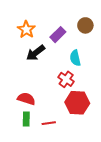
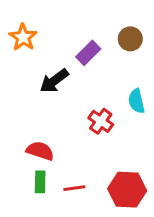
orange star: (26, 29) -> (23, 37), moved
cyan semicircle: (75, 58) -> (137, 101), moved
red hexagon: (77, 103) -> (127, 190), moved

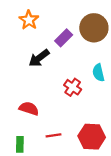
orange star: (23, 37) -> (29, 20), moved
brown circle: (130, 39) -> (94, 28), size x1.6
green rectangle: (40, 182) -> (20, 144), moved

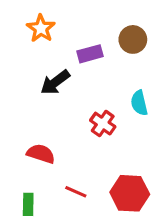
brown circle: (94, 28) -> (133, 39), size x0.7
purple rectangle: (64, 38) -> (90, 54), turned 30
red line: (54, 135) -> (76, 192), turned 32

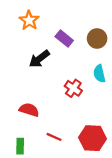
brown circle: (133, 39) -> (97, 38), moved
purple rectangle: (90, 54) -> (64, 38), turned 54

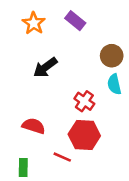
purple rectangle: (64, 38) -> (75, 21), moved
brown circle: (97, 38) -> (112, 56), moved
red hexagon: (93, 138) -> (84, 135), moved

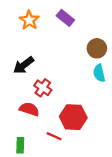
black arrow: (45, 67) -> (24, 65), moved
red cross: (84, 101) -> (43, 88), moved

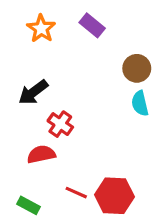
red semicircle: (29, 109) -> (41, 154), turned -30
red hexagon: (73, 117) -> (114, 196), moved
green rectangle: (20, 145) -> (28, 205), turned -63

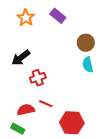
red cross: (60, 124) -> (38, 78), turned 35
red semicircle: (41, 154) -> (26, 110), moved
red line: (76, 193) -> (46, 104), moved

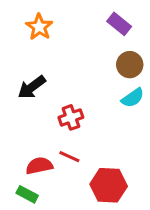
purple rectangle: (58, 16) -> (119, 24), moved
cyan semicircle: (88, 65) -> (133, 98), turned -112
red cross: (38, 78) -> (71, 117), moved

